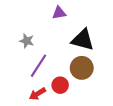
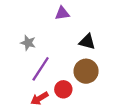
black triangle: (83, 40) -> (87, 42), size x0.7

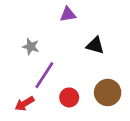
brown circle: (86, 71) -> (108, 92), moved
red arrow: (39, 98) -> (25, 104), moved

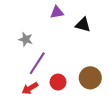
black triangle: (95, 45) -> (83, 25), moved
red arrow: (25, 104) -> (30, 88), moved

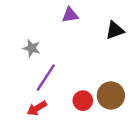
black triangle: (83, 25) -> (115, 30), moved, turned -35
red circle: (58, 82) -> (83, 101), moved

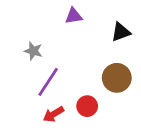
brown circle: (111, 95) -> (117, 78), moved
red arrow: (37, 108) -> (53, 114), moved

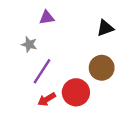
purple triangle: (74, 16) -> (47, 18), moved
red circle: (87, 106) -> (76, 92), size x1.5

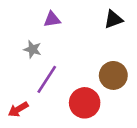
black triangle: (105, 28) -> (113, 19), moved
red arrow: (47, 99) -> (18, 109), moved

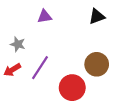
gray star: (32, 49) -> (18, 44), moved
red arrow: (18, 109) -> (12, 70), moved

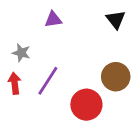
black triangle: (97, 16) -> (116, 19), turned -48
red arrow: (12, 70) -> (15, 83), turned 114

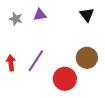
gray star: (21, 53) -> (16, 19), moved

